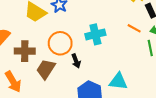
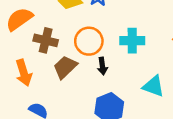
cyan triangle: (118, 81) -> (154, 86), moved

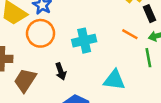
orange circle: (89, 41) -> (41, 33), moved

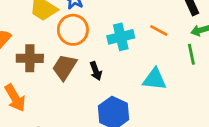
orange line: (130, 34) -> (159, 30), moved
brown trapezoid: (25, 80) -> (65, 67), moved

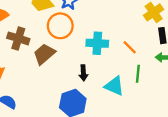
green line: (191, 54) -> (138, 74), moved
black arrow: (96, 71) -> (83, 73), moved

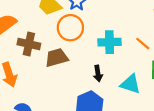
brown trapezoid: (44, 54) -> (57, 58), turned 30

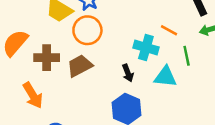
cyan cross: (110, 42) -> (146, 48), moved, turned 30

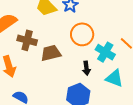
orange circle: (87, 30) -> (82, 34), moved

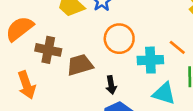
cyan cross: (105, 52) -> (150, 60), turned -30
black arrow: (86, 68) -> (111, 85), moved

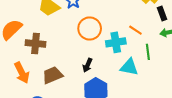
brown trapezoid: (80, 65) -> (52, 75), moved
black arrow: (111, 85) -> (87, 65), turned 40

